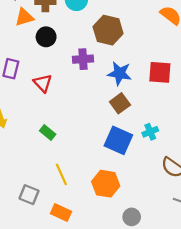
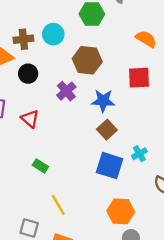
purple cross: (83, 59) -> (66, 91), turned -30
red square: (160, 72) -> (139, 78), moved
orange hexagon: (106, 184) -> (121, 211), moved

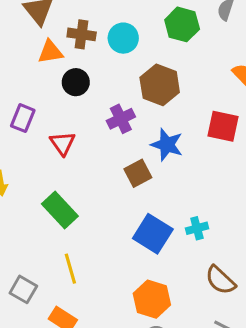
brown square: (107, 130) -> (138, 173), moved
green rectangle: (40, 166) -> (60, 210), size x1.6

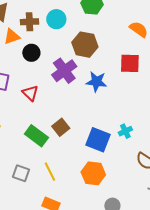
purple cross: (121, 119) -> (64, 71), size x1.4
brown square: (138, 173) -> (61, 127), moved
gray square: (23, 289) -> (21, 173), moved
orange hexagon: (152, 299) -> (93, 173), moved

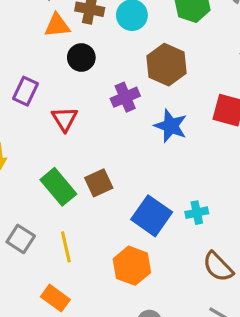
purple cross: (64, 71) -> (125, 97), size x0.7

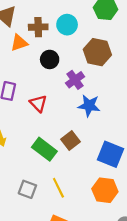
black circle: (81, 57) -> (50, 59), moved
blue star: (171, 126) -> (89, 106), moved

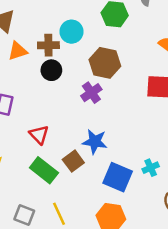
brown cross: (38, 27) -> (48, 45), moved
purple cross: (75, 80) -> (91, 93), moved
red triangle: (38, 103) -> (39, 135), moved
blue star: (89, 106) -> (95, 142), moved

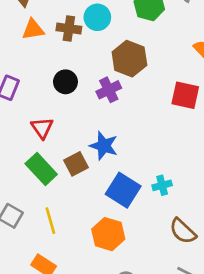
black circle: (51, 70) -> (65, 82), moved

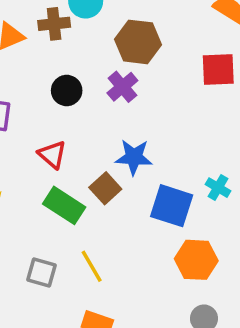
cyan cross: (162, 185) -> (218, 188), turned -30
orange hexagon: (108, 234) -> (196, 260), moved

